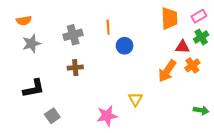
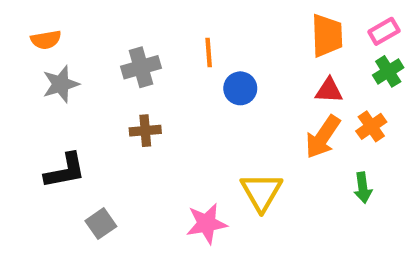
red triangle: (183, 47) -> (329, 90), moved
yellow triangle: (135, 99) -> (261, 192), size x1.5
green arrow: (201, 110) -> (363, 188), moved, turned 72

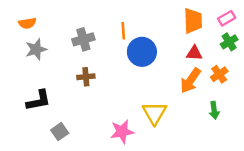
blue circle: (240, 88) -> (142, 52), size x1.5

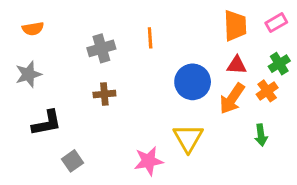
green cross: (229, 42) -> (279, 64), moved
gray star: (36, 49) -> (28, 74), moved
blue circle: (142, 52) -> (193, 82), moved

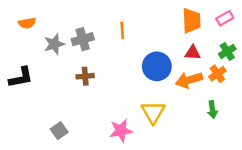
gray star: (28, 74) -> (54, 44), moved
orange arrow: (232, 99) -> (189, 80), turned 40
black L-shape: (47, 123) -> (21, 77), moved

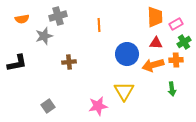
pink rectangle: (225, 18) -> (176, 24), moved
gray cross: (83, 39) -> (58, 16), moved
orange cross: (217, 74) -> (176, 60), turned 32

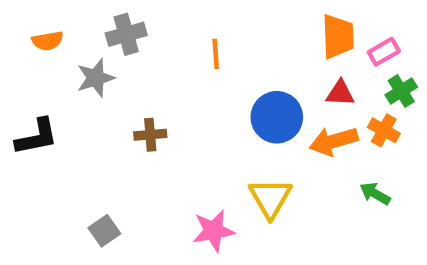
orange cross: (176, 60) -> (384, 130), turned 32
green arrow: (172, 89) -> (375, 194), turned 128

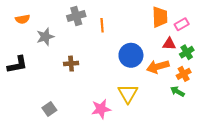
gray cross: (126, 34) -> (76, 16), moved
green cross: (401, 91) -> (187, 52), moved
red triangle: (340, 93) -> (169, 44), moved
orange cross: (384, 130) -> (184, 74), moved, turned 32

